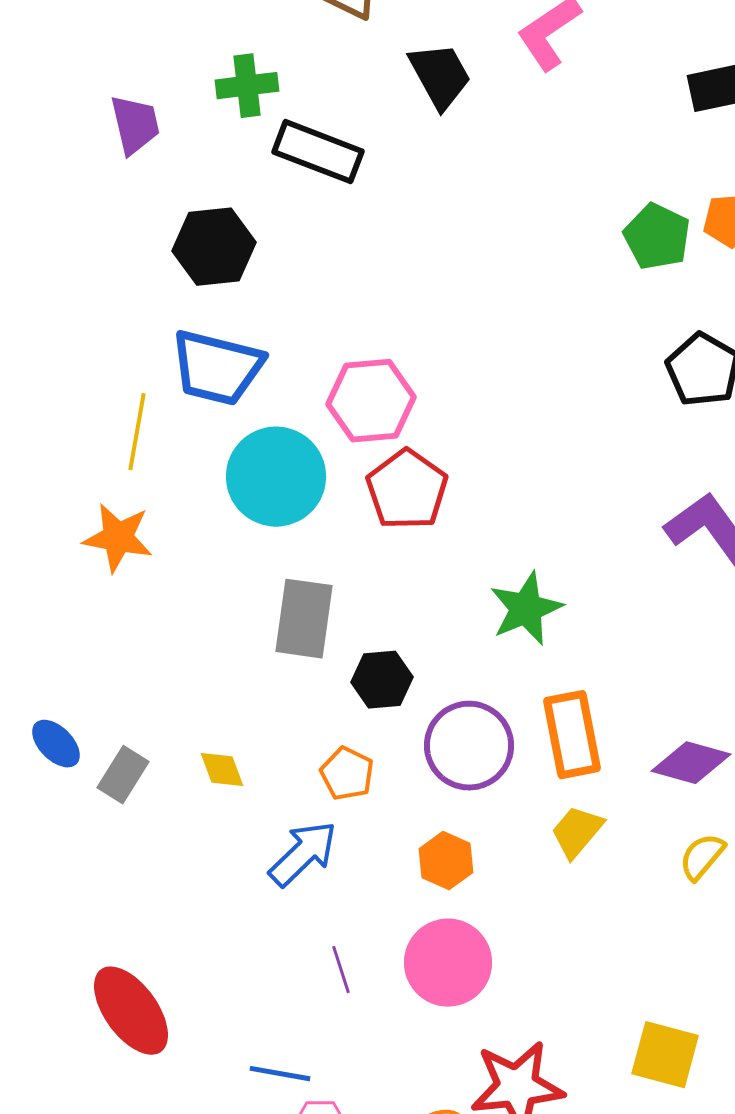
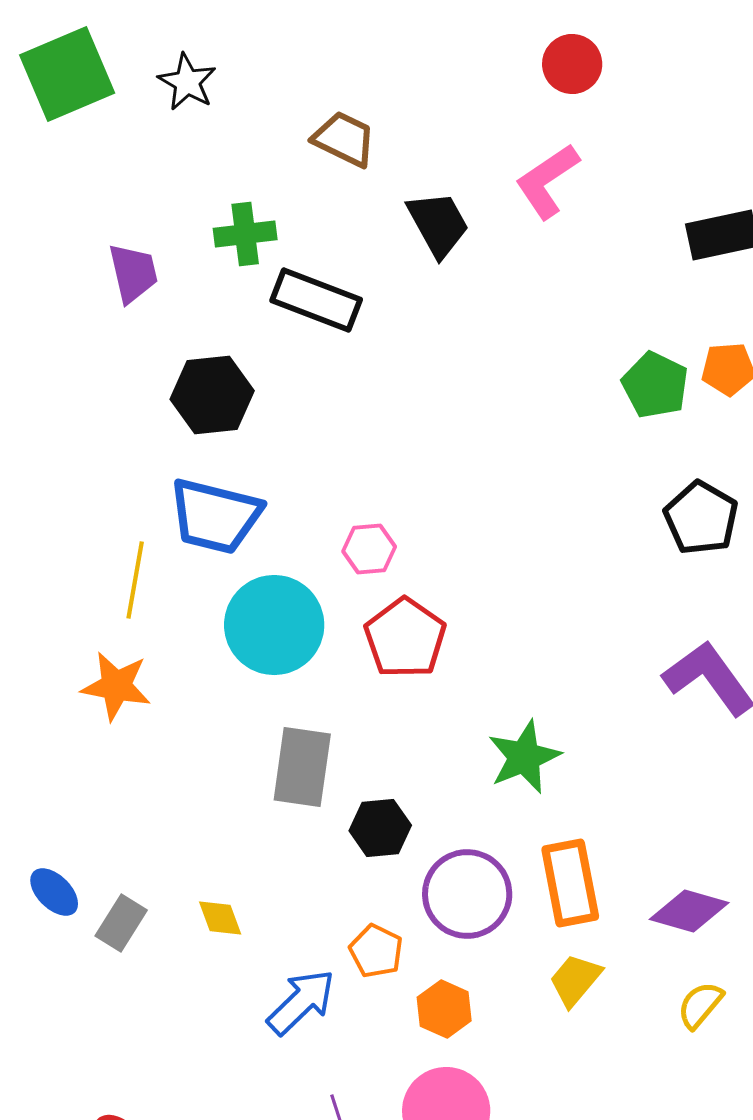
pink hexagon: (371, 401) -> (369, 549), size x0.6
orange pentagon: (347, 774) -> (376, 951), moved

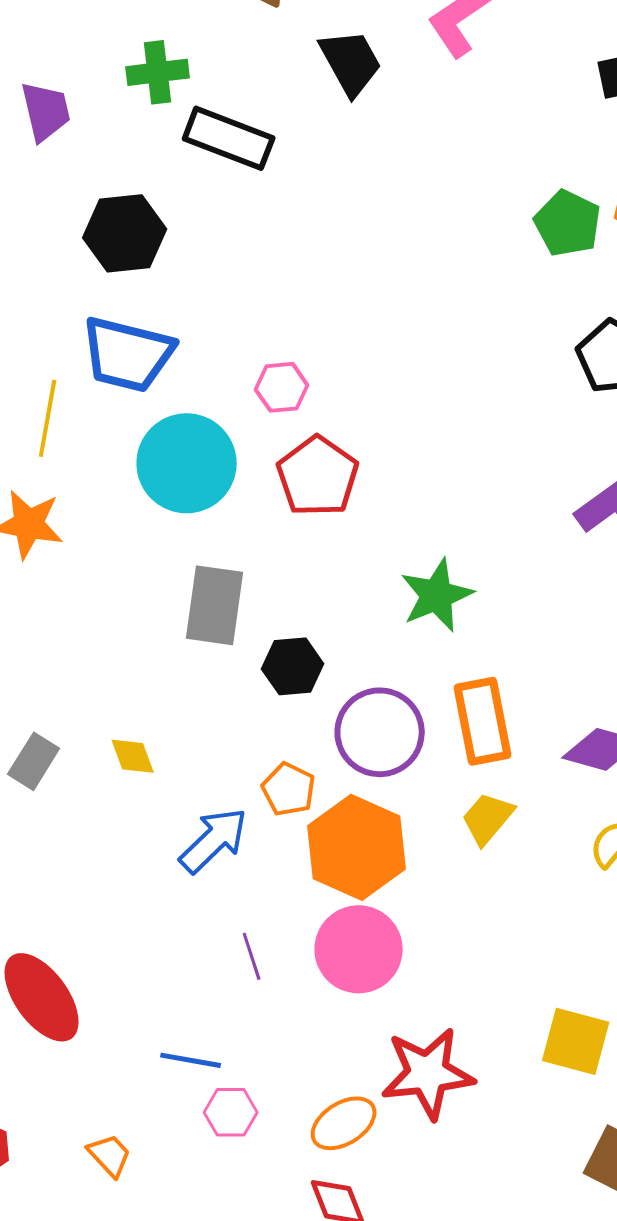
orange hexagon: (444, 1009) -> (357, 847), size x1.8

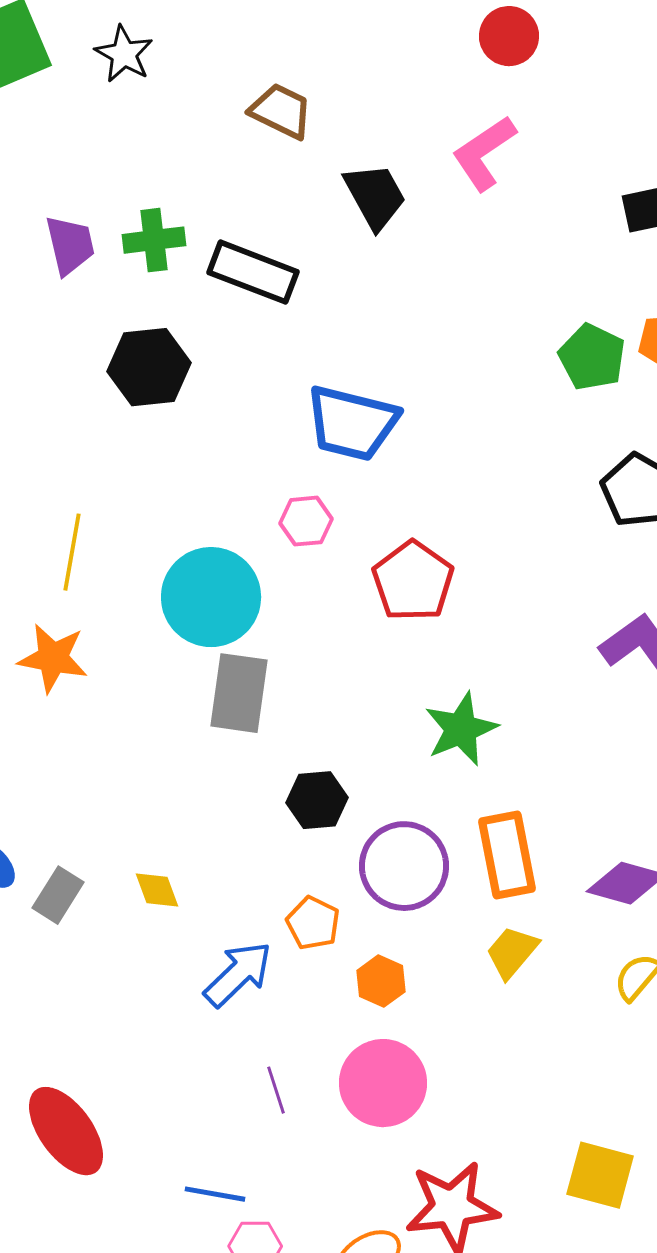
green cross: (158, 72) -> (154, 240), moved
blue trapezoid: (128, 354) -> (352, 423), moved
red pentagon: (318, 476) -> (413, 581), moved
gray rectangle: (215, 605) -> (239, 693), moved
orange hexagon: (357, 847) -> (381, 981), size x0.5

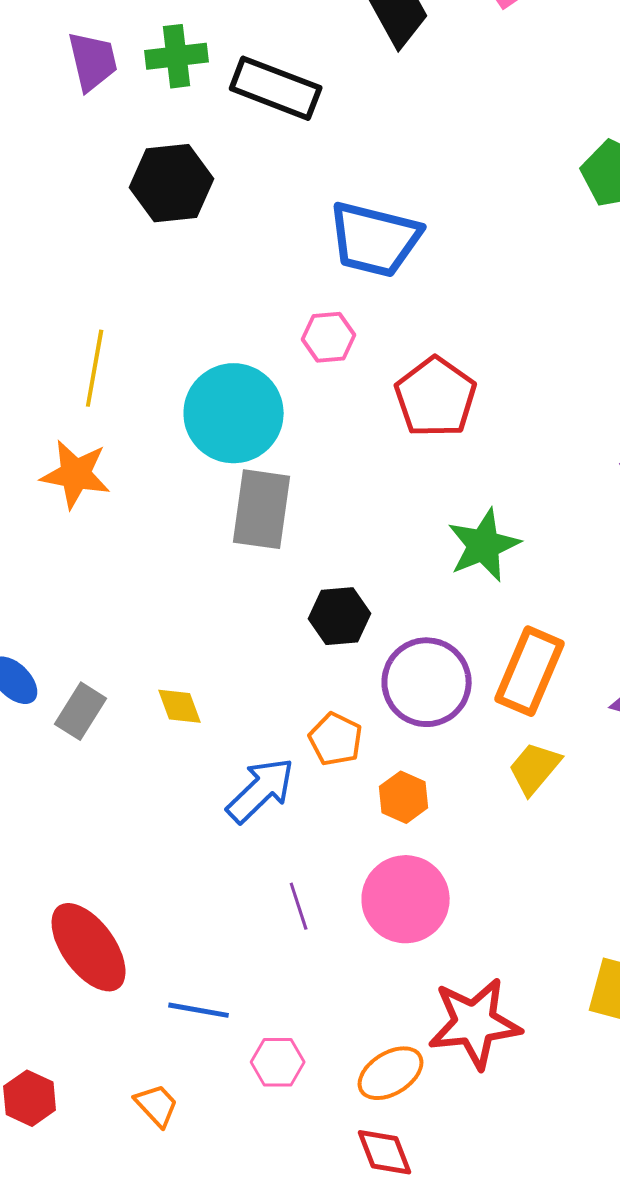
orange rectangle: (507, 855) -> (530, 671), turned 34
blue line: (215, 1194) -> (199, 1010), moved

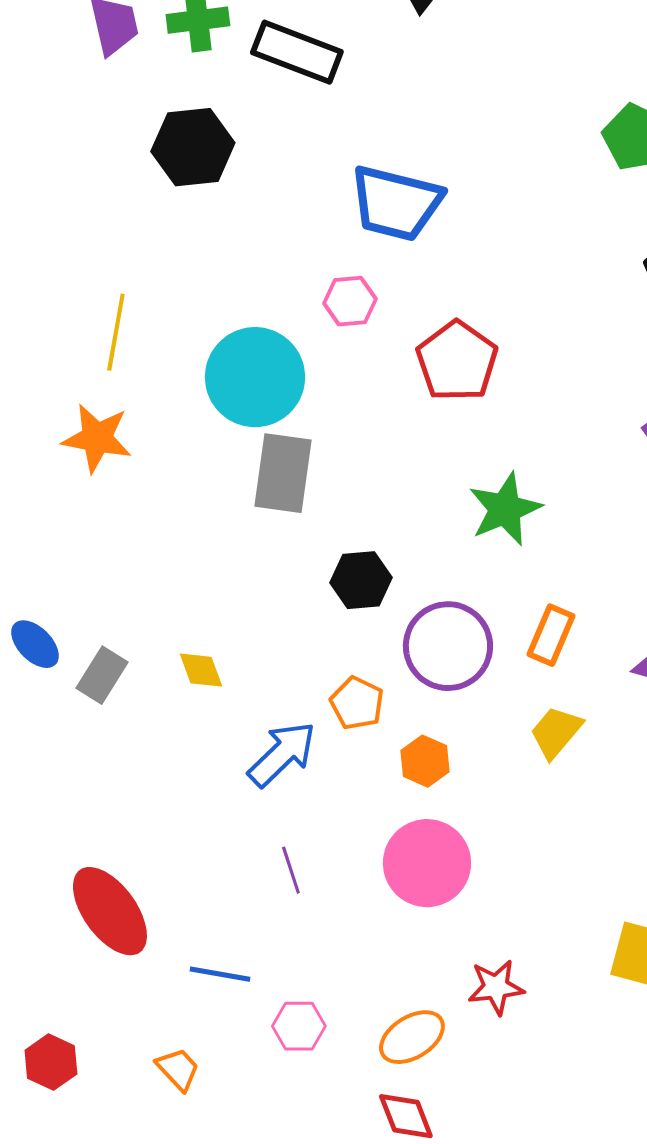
orange rectangle: (530, 671) -> (551, 635), size x0.7
purple line: (299, 906) -> (291, 870), moved
red star: (475, 1023) -> (496, 987), size x0.6

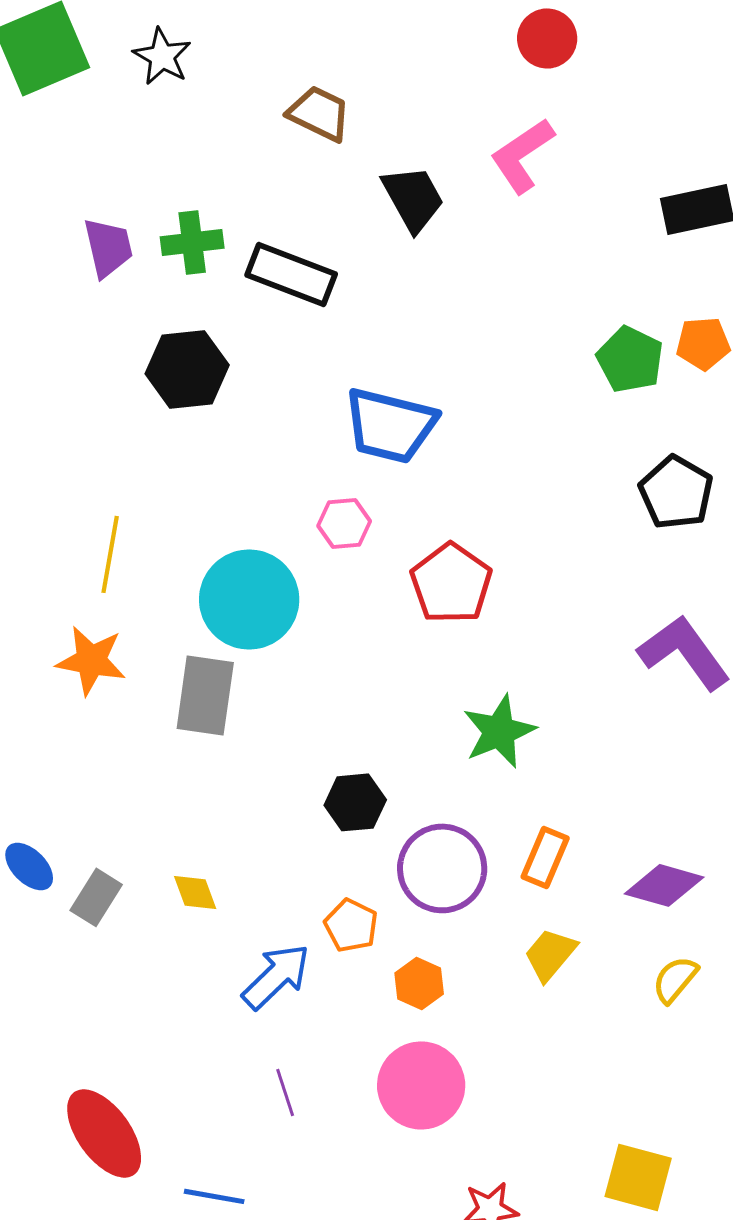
gray rectangle: (283, 473) -> (205, 695), moved

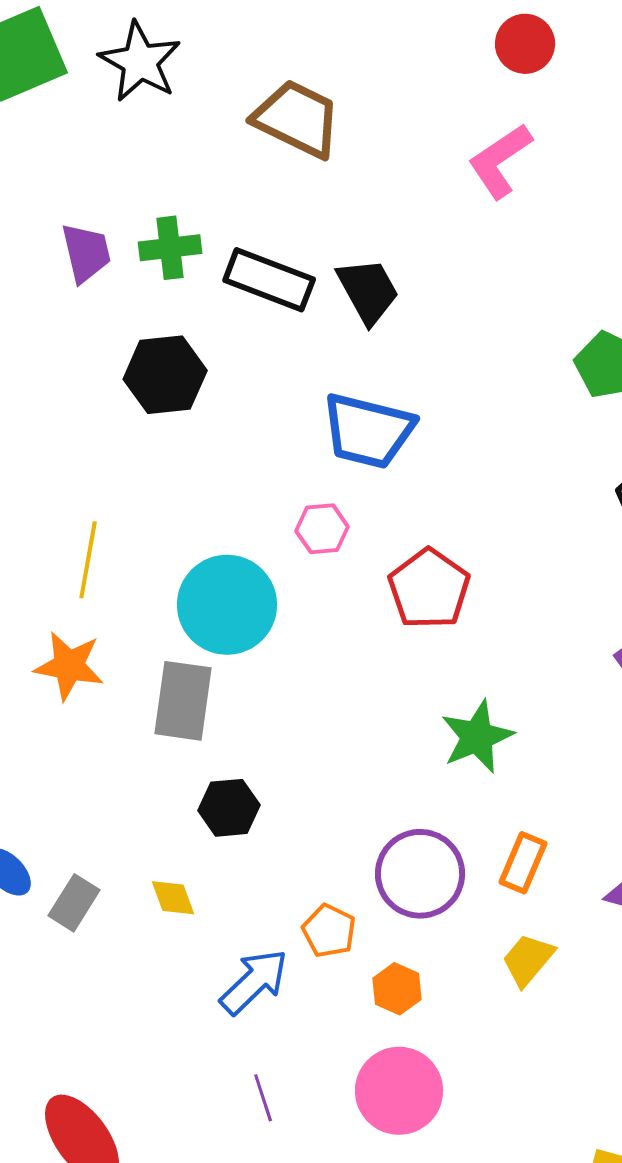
black star: (162, 56) -> (140, 62), size x1.4
brown trapezoid: (319, 113) -> (297, 119), size x1.4
black trapezoid: (413, 198) -> (368, 291), moved
black hexagon: (355, 802) -> (229, 808), moved

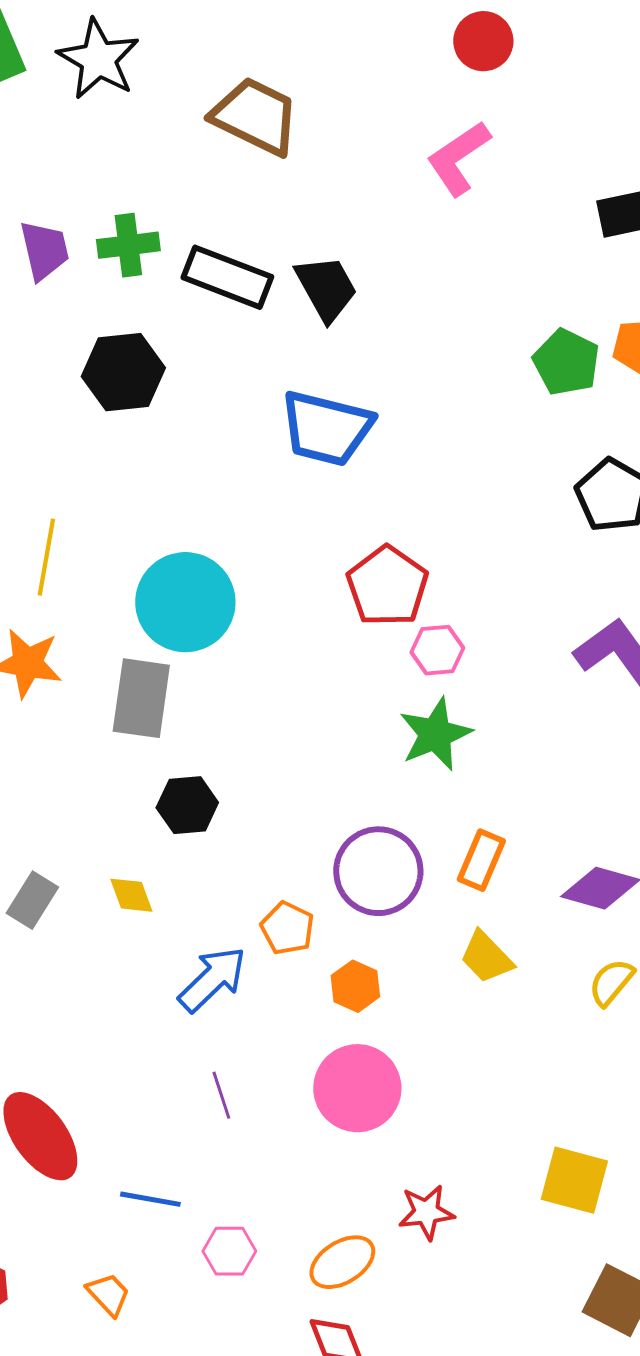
pink hexagon: (322, 529) -> (437, 650), moved
yellow trapezoid: (528, 960) -> (486, 957), turned -84

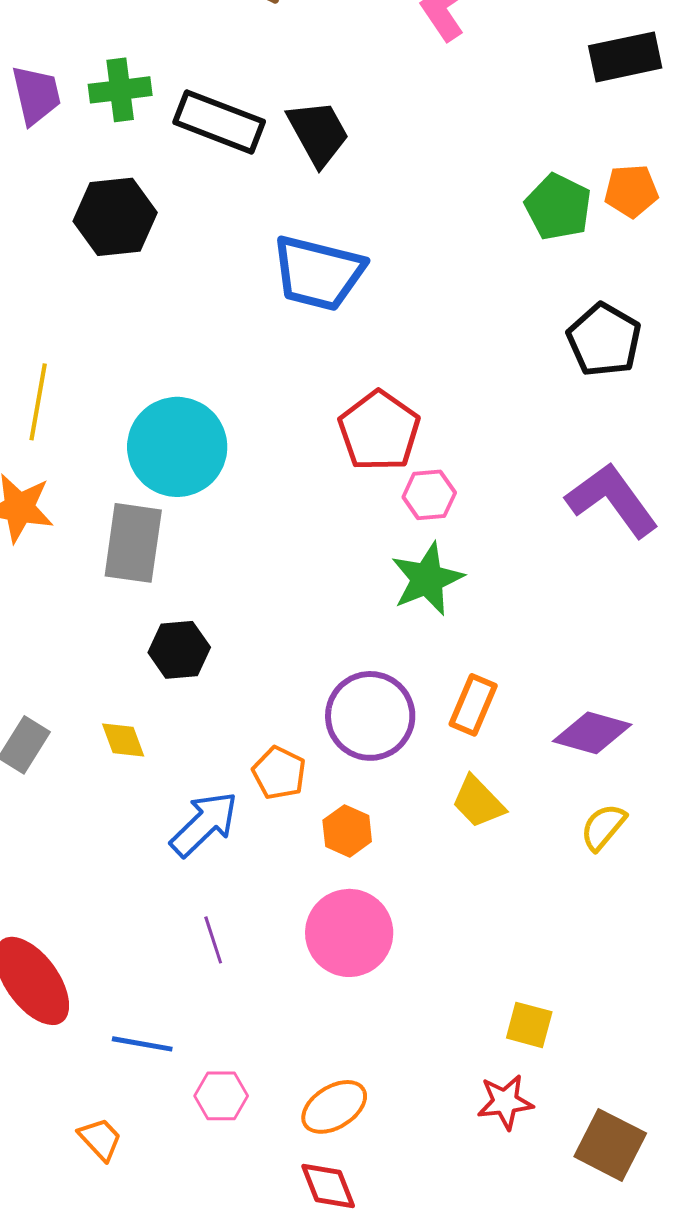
yellow square: (574, 1180) -> (529, 1025), moved, size x0.7
red star: (426, 1212) -> (505, 1102), moved

